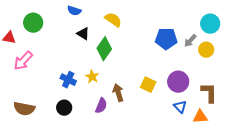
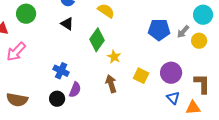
black triangle: (83, 34) -> (67, 24), moved
yellow star: (92, 77) -> (114, 57), moved
purple semicircle: (101, 106) -> (75, 90), moved

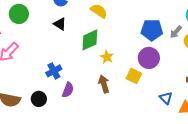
green diamond: (97, 40) -> (90, 40), turned 30
blue cross: (61, 71) -> (54, 71), turned 35
purple circle: (171, 73) -> (149, 58), moved
black circle: (57, 99) -> (39, 99), moved

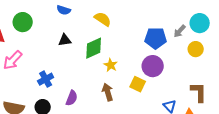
black triangle: (60, 24) -> (65, 40), moved, turned -40
gray arrow: (176, 32) -> (180, 31), moved
blue cross: (54, 71) -> (46, 79), moved

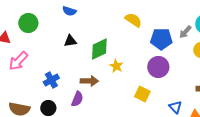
yellow semicircle: (103, 19) -> (133, 20), moved
yellow square: (138, 84) -> (142, 94), moved
brown arrow: (108, 92) -> (89, 81), moved, turned 108

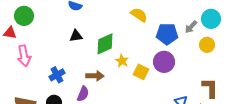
green circle: (28, 23) -> (24, 16), moved
pink arrow: (18, 61) -> (24, 56), turned -55
yellow square: (142, 94) -> (141, 72), moved

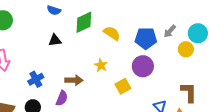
yellow semicircle: (139, 15) -> (112, 33), moved
cyan circle: (211, 19) -> (198, 33), moved
green diamond: (105, 44) -> (84, 22), moved
yellow square: (141, 72) -> (123, 86), moved, turned 35

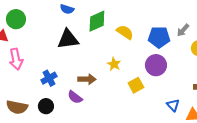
black triangle: (55, 40) -> (68, 39), size x1.6
purple semicircle: (62, 98) -> (75, 97), turned 105

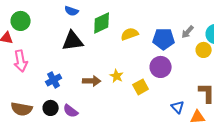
yellow semicircle: (125, 32) -> (130, 34), turned -54
yellow star: (114, 64) -> (117, 76), moved
purple semicircle: (75, 97) -> (71, 111), moved

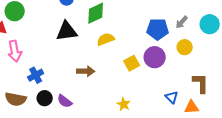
yellow semicircle: (130, 34) -> (106, 39), moved
yellow circle: (204, 50) -> (185, 47), moved
yellow star: (117, 76) -> (124, 104), moved
blue cross: (54, 80) -> (36, 75), moved
yellow square: (141, 87) -> (132, 63), moved

